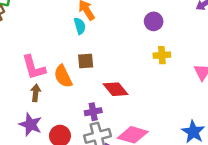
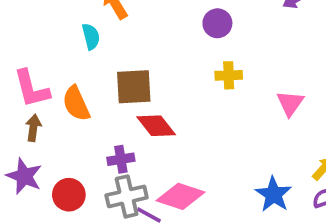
cyan semicircle: (80, 26) -> (91, 37), moved
brown square: (86, 61) -> (134, 87), moved, size x1.5

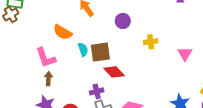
purple circle: (217, 23) -> (123, 21), moved
cyan semicircle: (91, 37) -> (83, 49), moved
orange semicircle: (76, 104) -> (63, 32), moved, turned -30

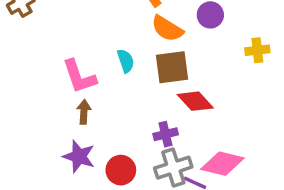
orange semicircle: (63, 32) -> (167, 29), moved
cyan semicircle: (83, 49) -> (126, 61), moved

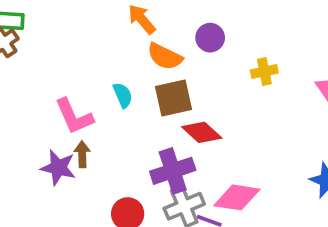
purple cross: (166, 134) -> (173, 171), size x1.6
purple star: (79, 156) -> (58, 168), moved

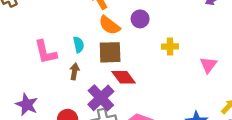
brown arrow: (82, 154) -> (74, 71), moved
purple star: (58, 168) -> (27, 105), moved
purple cross: (173, 171) -> (101, 98), turned -36

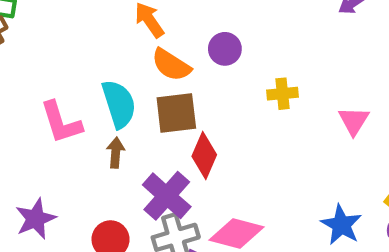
cyan semicircle: (79, 45) -> (119, 104), size x1.6
red diamond: (124, 77) -> (204, 155), turned 65
purple star: (27, 105) -> (35, 219), turned 30

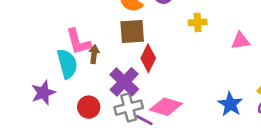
cyan semicircle: (119, 104) -> (67, 64), moved
pink triangle: (354, 121) -> (240, 41), turned 48
pink L-shape: (61, 122) -> (78, 42), moved

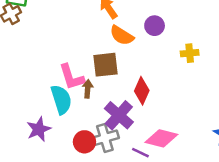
brown square: (132, 31) -> (105, 65), moved
gray cross: (129, 108) -> (105, 138), moved

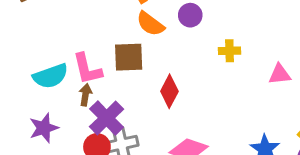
brown arrow: (88, 89) -> (85, 95), moved
cyan semicircle: (61, 100) -> (51, 76), moved, turned 84
purple cross: (119, 115) -> (107, 118), moved

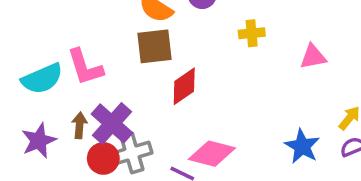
brown square: (129, 57) -> (155, 46), moved
red diamond: (169, 91) -> (184, 86), turned 32
brown arrow: (85, 95) -> (79, 125), moved

